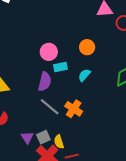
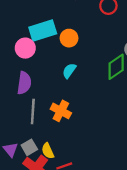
cyan rectangle: (60, 67) -> (43, 31), moved, size x1.6
gray line: (50, 107) -> (33, 111), turned 60

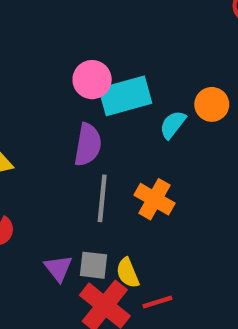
cyan rectangle: (43, 31) -> (125, 96), moved
orange circle: (69, 38) -> (212, 104), moved
gray square: (29, 147) -> (93, 265), turned 35

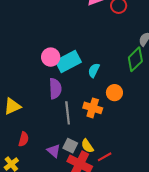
orange circle: (212, 104) -> (114, 93), moved
gray square: (93, 265) -> (70, 146), turned 32

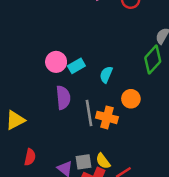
cyan rectangle: (68, 61) -> (76, 66), size x0.6
gray line: (68, 113) -> (89, 113), moved
gray square: (70, 146) -> (84, 162), turned -32

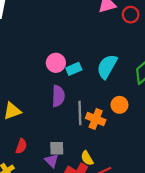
cyan semicircle: (106, 75) -> (107, 66), moved, size x1.6
gray square: (84, 162) -> (57, 148), moved

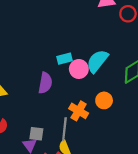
pink circle: (56, 63) -> (79, 69), moved
gray line: (80, 113) -> (64, 129), moved

